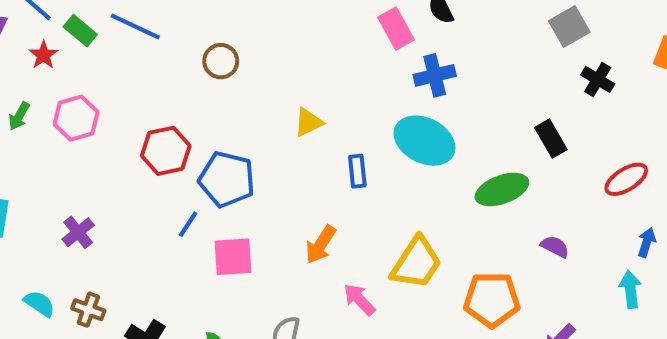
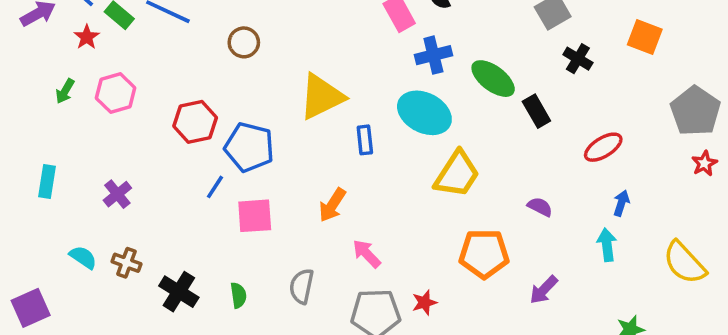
yellow triangle: (308, 122) -> (321, 97), size x1.8
green ellipse: (502, 189) -> (493, 79), moved, turned 57
yellow trapezoid: (416, 263) -> (457, 174), moved

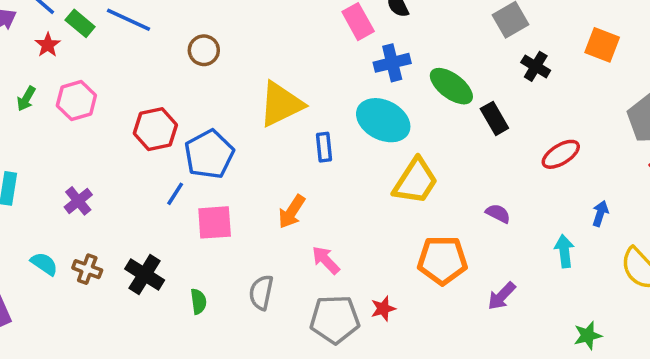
blue pentagon: (249, 147) -> (209, 154), turned 30
blue arrow: (621, 203) -> (600, 213), moved
black cross: (179, 292) -> (145, 274), moved

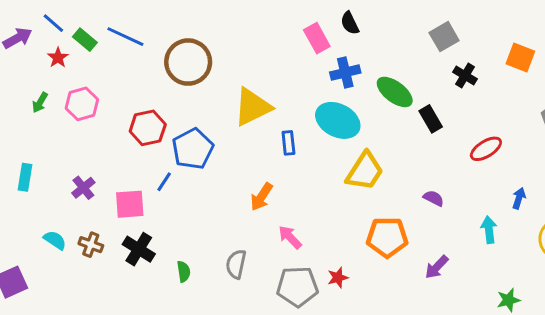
brown circle: (204, 50) -> (188, 62), size x1.8
pink square: (215, 222) -> (130, 204), moved

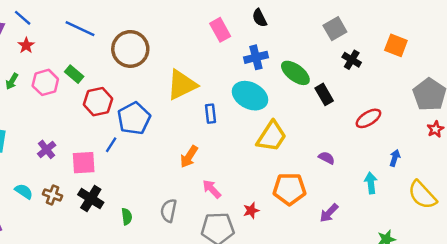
pink rectangle: (317, 38) -> (220, 30), moved
green rectangle: (85, 40) -> (74, 74), moved
red star: (338, 278) -> (251, 211), moved

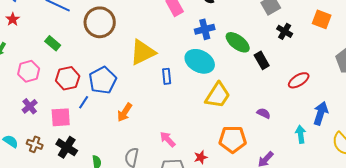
pink hexagon: (45, 82) -> (29, 71), moved
red hexagon: (98, 102) -> (68, 78), moved
orange arrow: (189, 157) -> (125, 112), moved
blue arrow: (395, 158) -> (321, 113), size x1.6

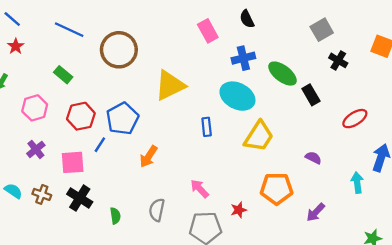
blue rectangle: (167, 76) -> (207, 127), moved

